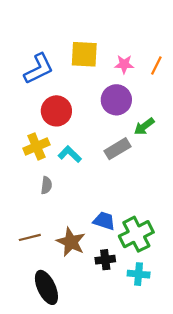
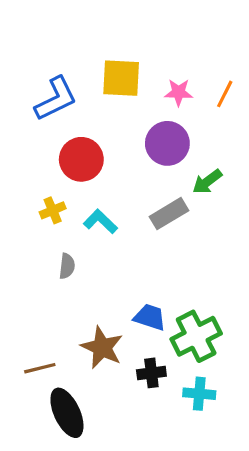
yellow cross: (36, 146) -> (53, 210), size x0.7
brown line: (30, 237) -> (40, 368), moved

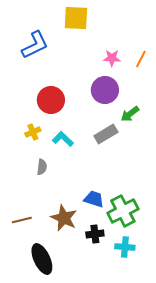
yellow square: (121, 78) -> (76, 18), moved
blue L-shape: (56, 99) -> (35, 45), moved
brown line: (40, 368) -> (22, 220), moved

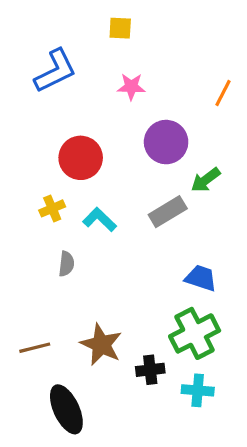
yellow square: (76, 18) -> (120, 28), size x0.6
pink star: (112, 58) -> (131, 87), moved
blue trapezoid: (94, 199) -> (201, 278), moved

